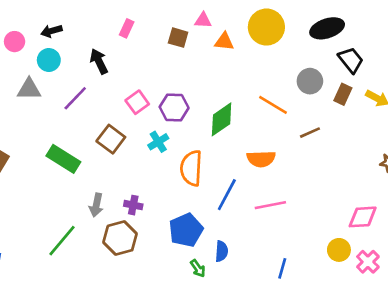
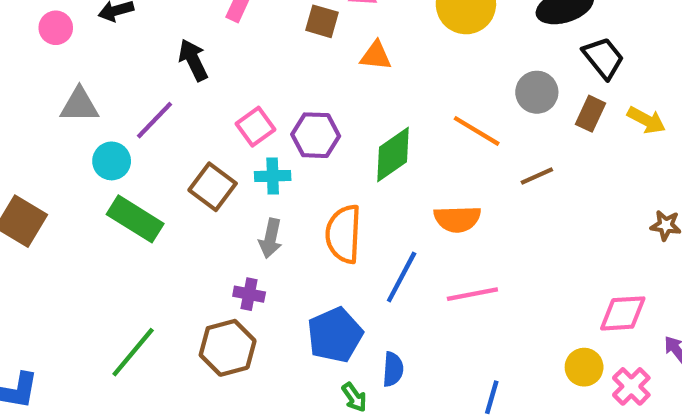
orange triangle: (224, 42) -> (376, 56), moved
cyan circle: (49, 60) -> (112, 161), moved
cyan cross: (158, 142) -> (273, 176), moved, turned 30
gray arrow: (96, 205) -> (271, 238), moved

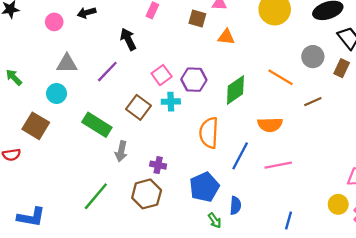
cyan circle: (112, 161) -> (57, 94), moved
gray arrow: (271, 238) -> (121, 151), moved

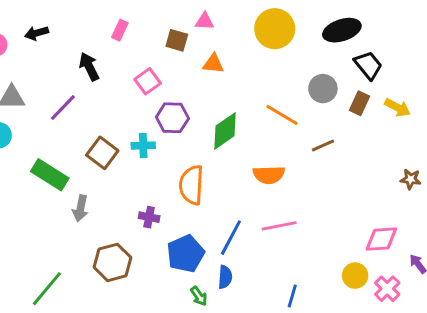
pink square: (162, 75) -> (148, 81), moved
blue line: (240, 156) -> (231, 238), moved
purple cross: (158, 165) -> (149, 217), moved
green line: (96, 196) -> (47, 289), moved

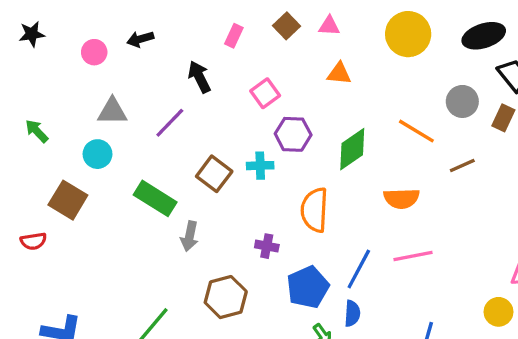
brown square: (177, 40) -> (286, 26), moved, turned 30

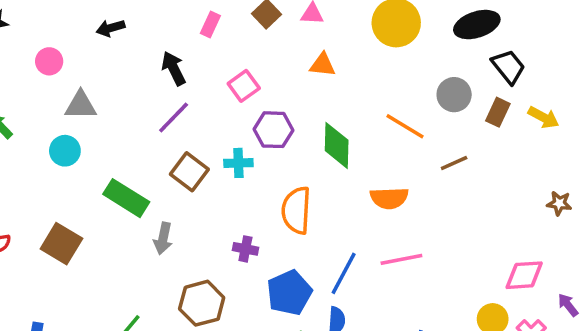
pink circle: (94, 52) -> (49, 61), moved
purple line: (170, 123) -> (174, 117), moved
green diamond: (352, 149) -> (337, 145), turned -54
brown square: (68, 200) -> (61, 244), moved

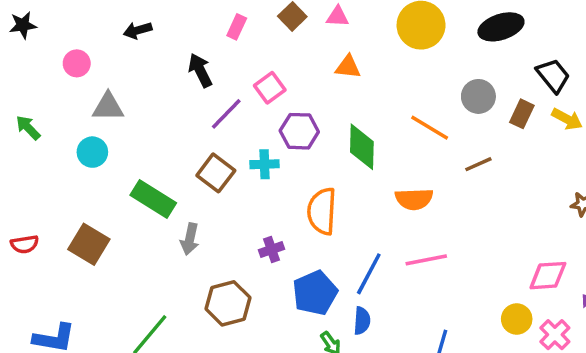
black trapezoid: (508, 67) -> (553, 76), moved
purple line: (174, 117) -> (226, 114), moved
purple cross: (245, 249) -> (271, 249), turned -30

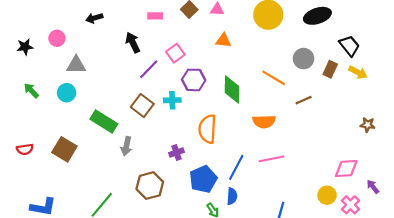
black star: (23, 25) -> (25, 47), moved
pink rectangle: (237, 27) -> (155, 16), turned 64
green arrow: (28, 128) -> (31, 91), moved

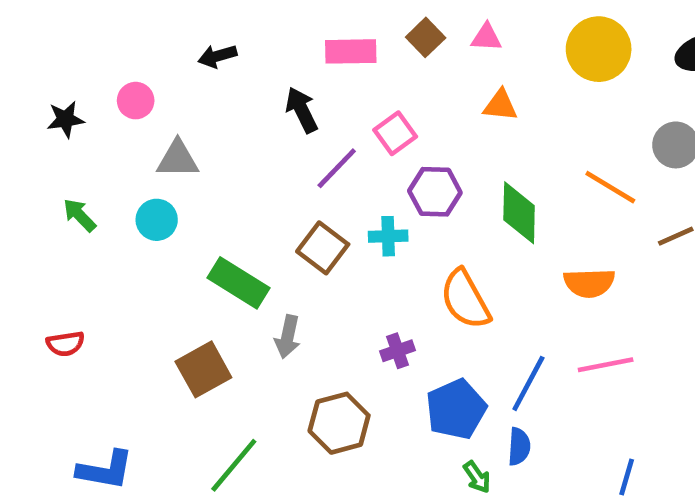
pink rectangle: (155, 16) -> (351, 51), size x1.5
orange semicircle: (207, 129) -> (465, 299), turned -32
brown square: (64, 149) -> (203, 369), moved, turned 30

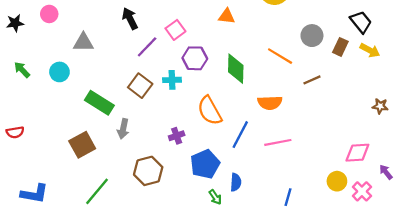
gray triangle: (178, 159) -> (83, 42), moved
blue line: (528, 383) -> (240, 135), moved

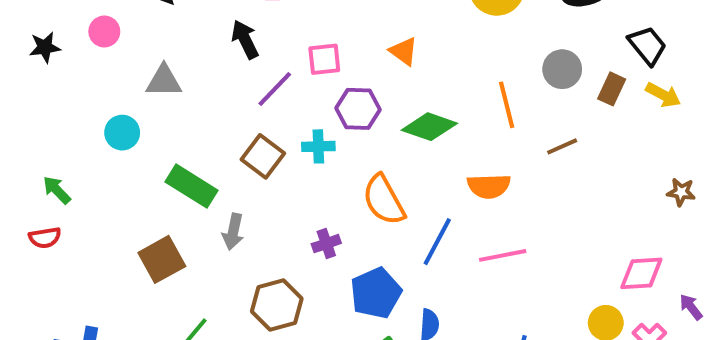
orange triangle: (227, 16) -> (404, 51), moved, turned 30
pink square: (175, 30) -> (324, 59), turned 30
orange line: (280, 56) -> (507, 105), turned 45
green diamond: (236, 69) -> (429, 127), turned -72
green arrow: (22, 70) -> (57, 190), moved

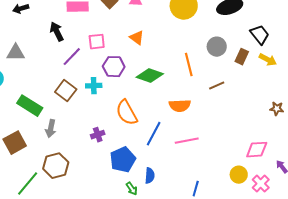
brown hexagon: (277, 305) -> (56, 166), moved

